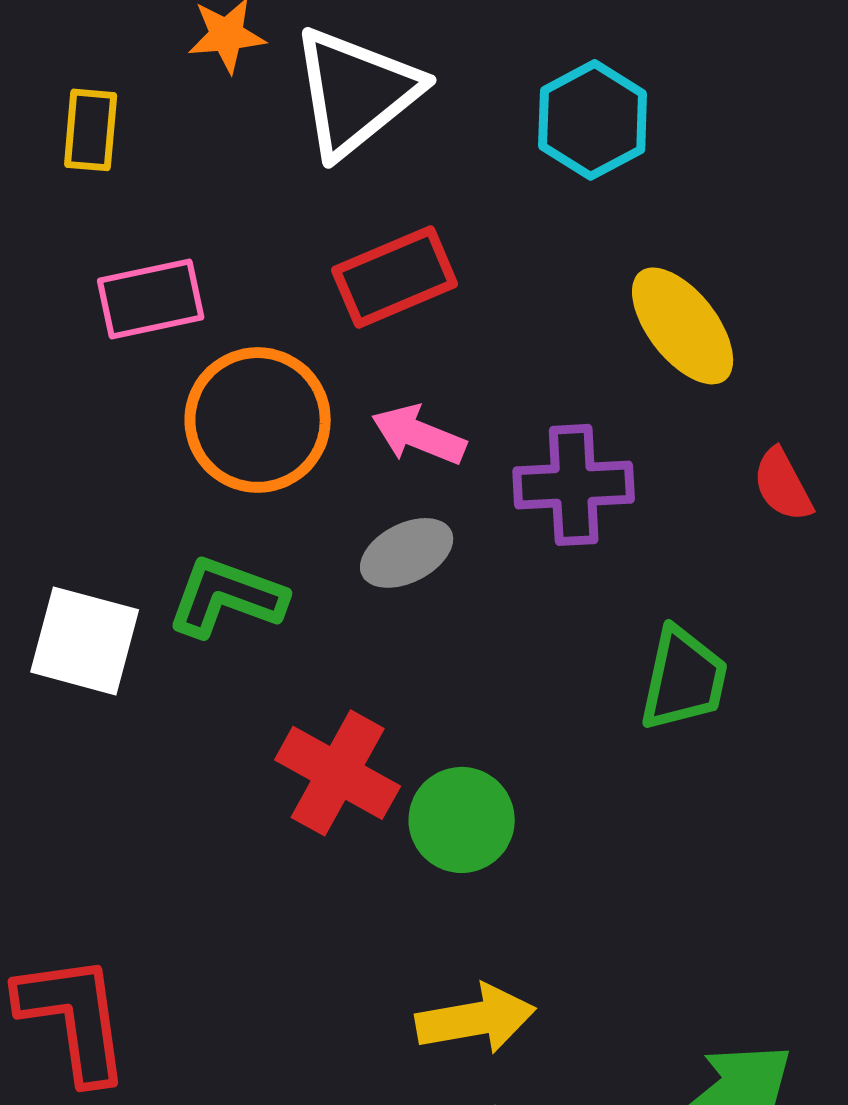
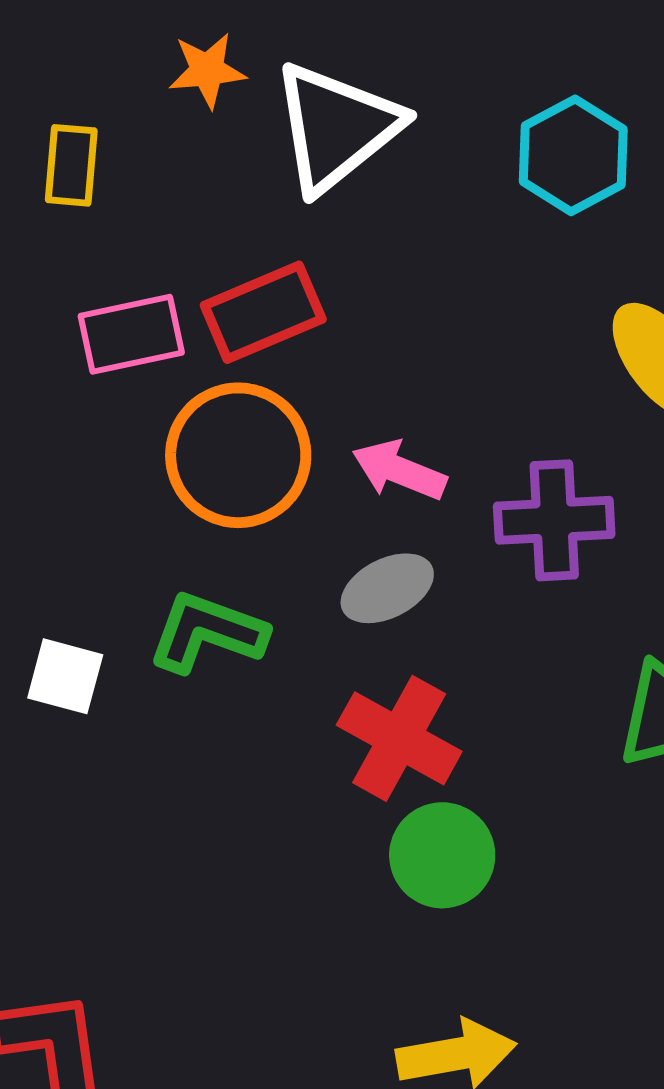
red rectangle: (395, 277) -> (263, 312), moved
white square: (85, 641) -> (65, 676), size x0.7
red cross: (338, 773) -> (399, 738), moved

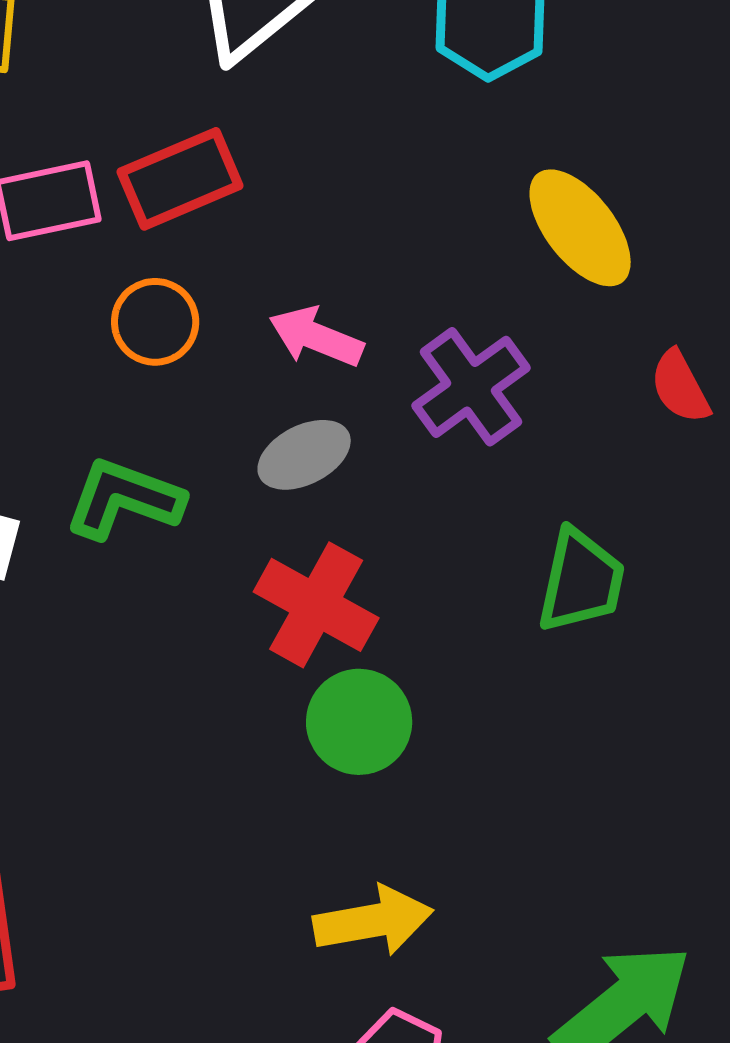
orange circle: (238, 455) -> (155, 322), size x0.6
purple cross: (554, 520) -> (471, 387), turned -33

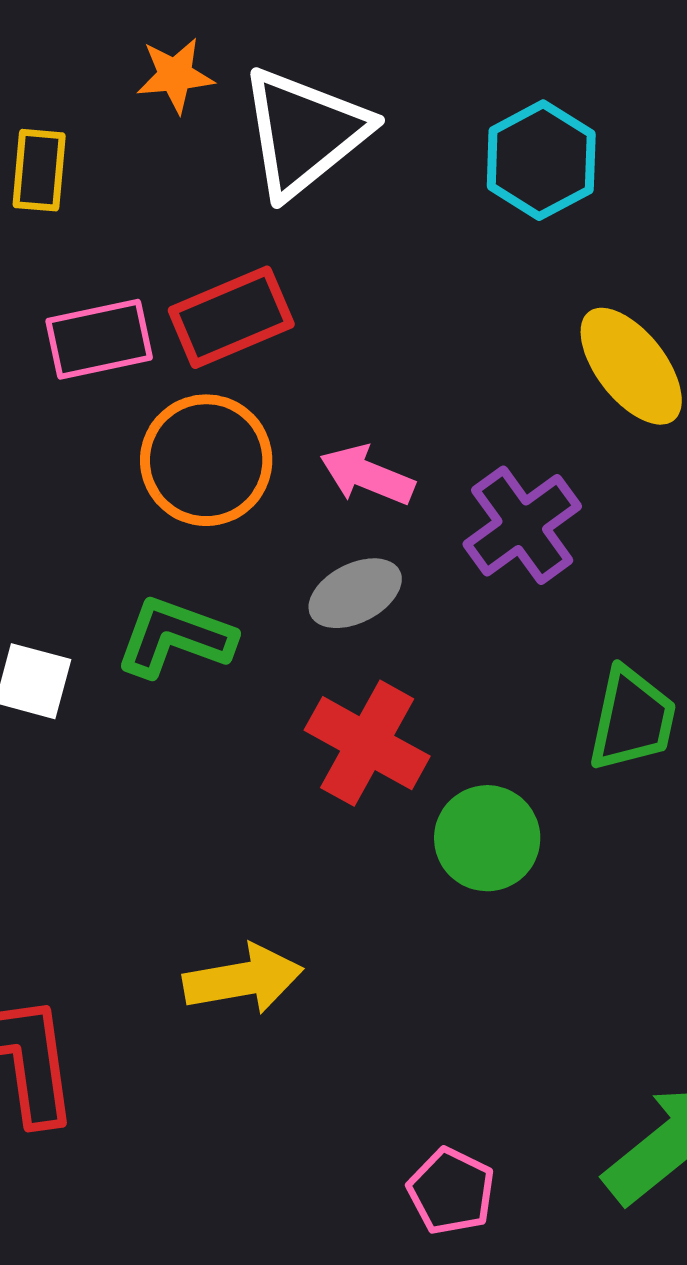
orange circle: (155, 322) -> (206, 460), size x1.5
green circle: (359, 722) -> (487, 838), moved
yellow arrow: (373, 921) -> (243, 979), moved

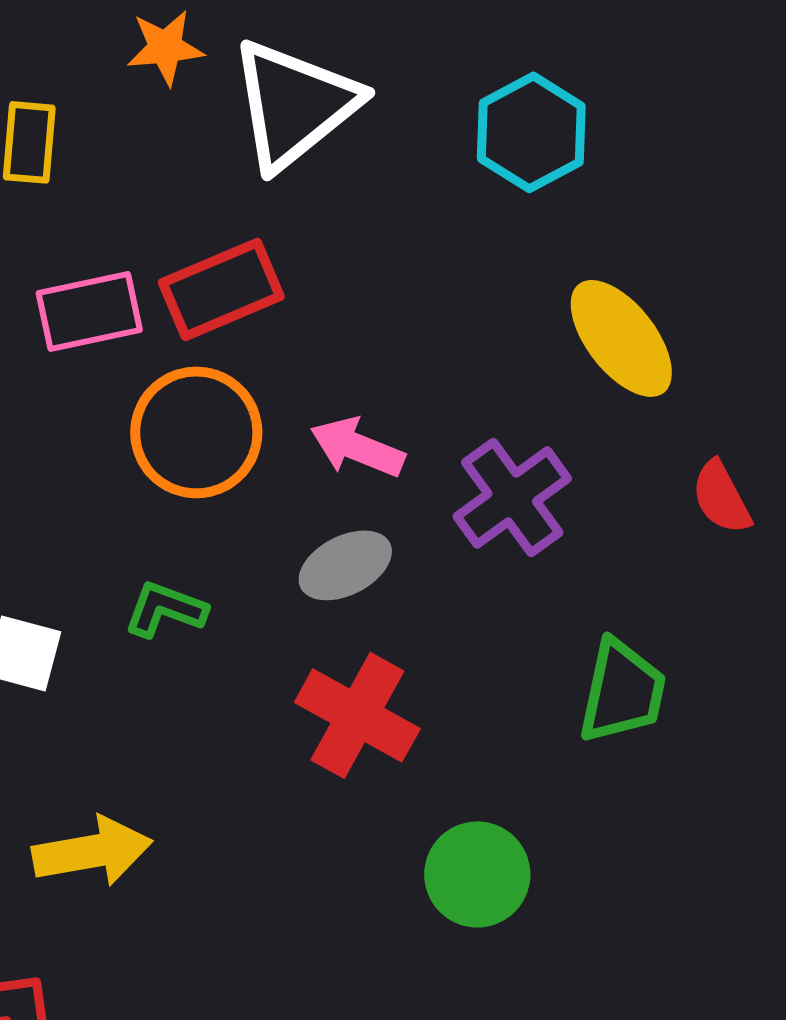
green L-shape: (175, 637) -> (165, 609), size x0.7
green circle: (487, 838) -> (477, 874), moved
yellow arrow: (243, 979) -> (92, 851), moved

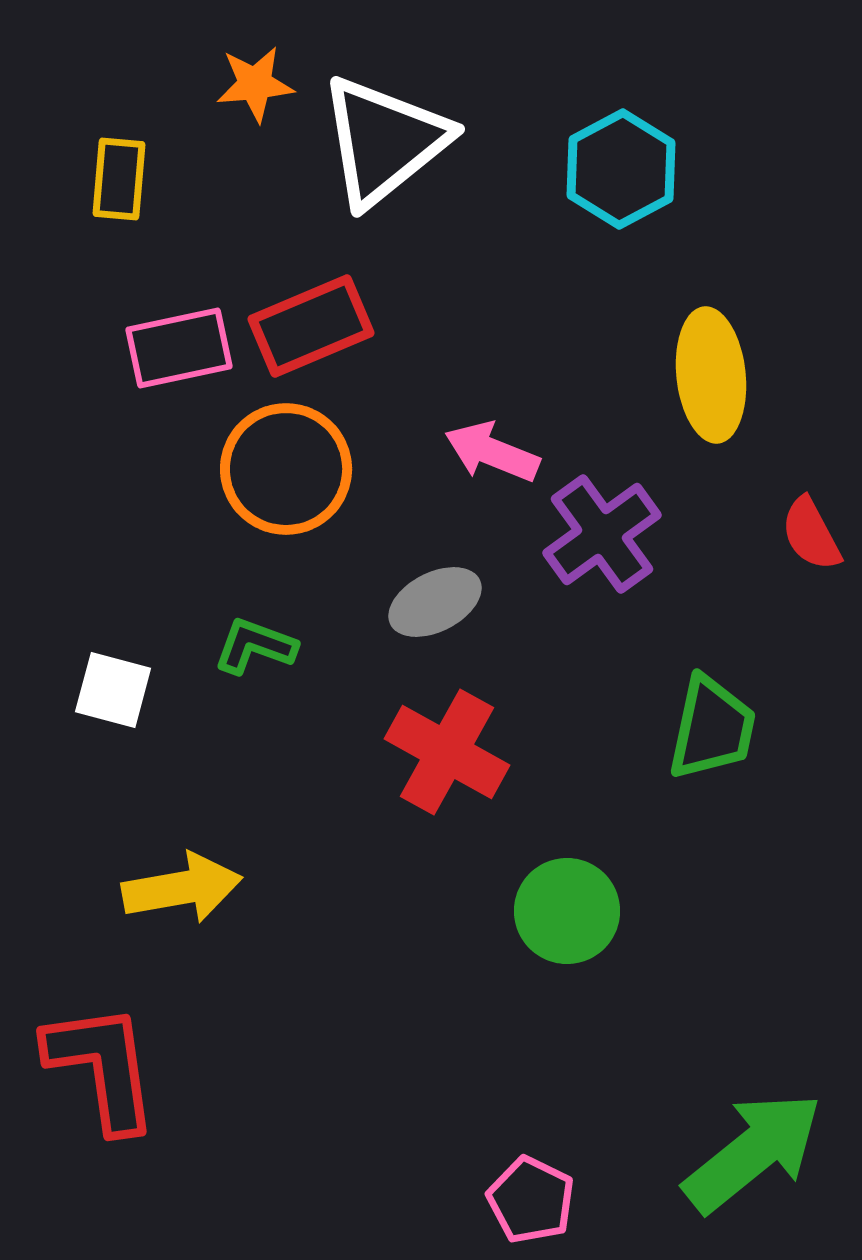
yellow ellipse: (621, 338) -> (711, 375), turned 32
pink arrow: (357, 447) -> (492, 452), moved

